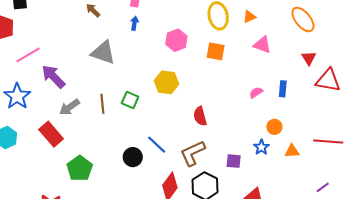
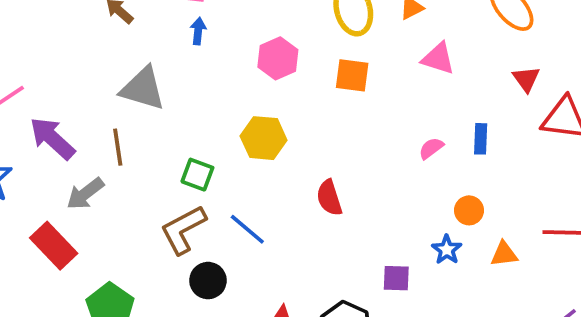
brown line: (102, 104) -> (118, 147), moved
blue line: (157, 145) -> (247, 229), moved
brown L-shape: (193, 153) -> (183, 230), moved

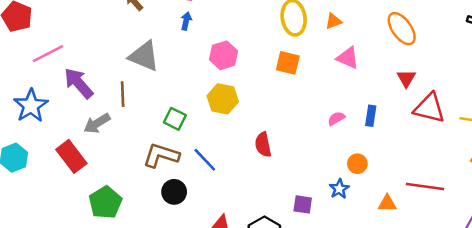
pink hexagon: (278, 58) -> (223, 55), moved
brown L-shape: (183, 230) -> (161, 155), turned 39
orange triangle: (504, 254) -> (387, 203), moved

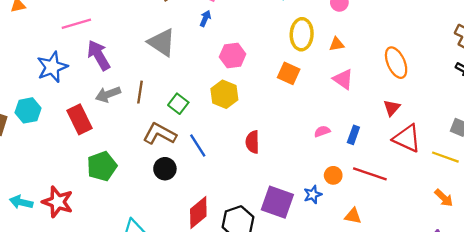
brown line: (123, 94) -> (140, 92), moved
red line: (425, 186) -> (370, 174), moved
purple square: (303, 204) -> (277, 202), size x1.8

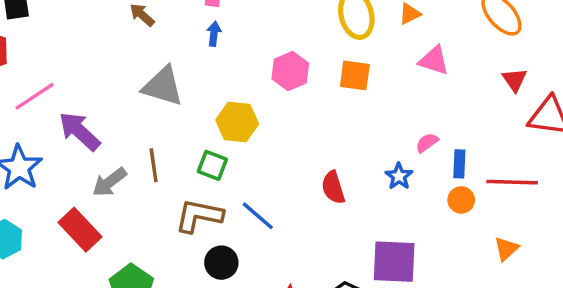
pink hexagon: (233, 56) -> (290, 71), moved
yellow hexagon: (224, 94) -> (237, 122), moved
blue rectangle: (353, 135) -> (459, 164), moved
blue star: (313, 195) -> (399, 176), moved
orange triangle: (353, 216) -> (506, 249), turned -36

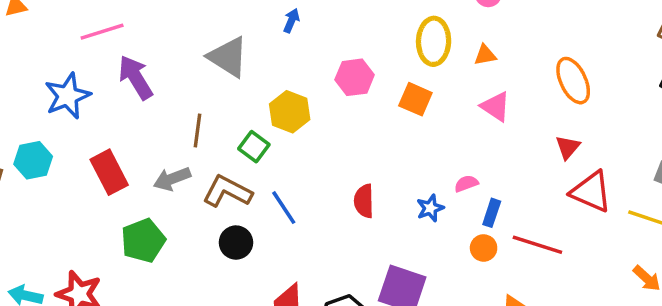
gray arrow: (109, 182) -> (172, 179), moved

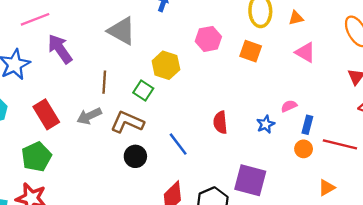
blue line: (284, 208) -> (178, 144), moved
green pentagon: (143, 240) -> (36, 157), moved

